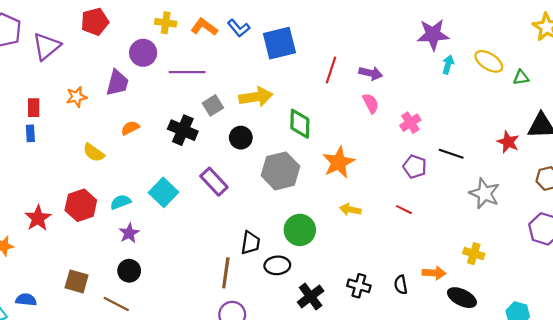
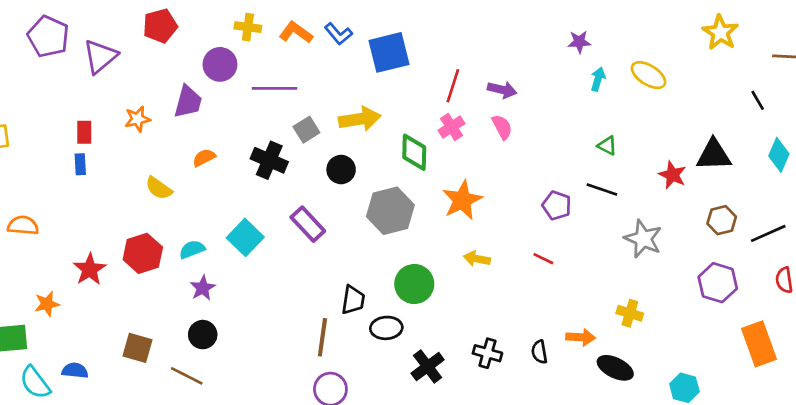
purple star: (433, 35) -> (579, 42), size x0.6
green triangle: (521, 77) -> (607, 146), moved, turned 35
pink cross: (410, 123) -> (452, 127), moved

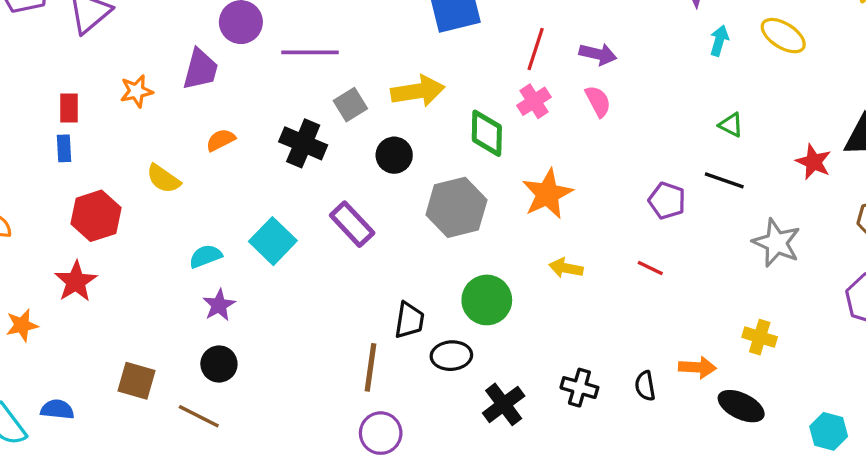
red hexagon: (143, 253) -> (96, 216), moved

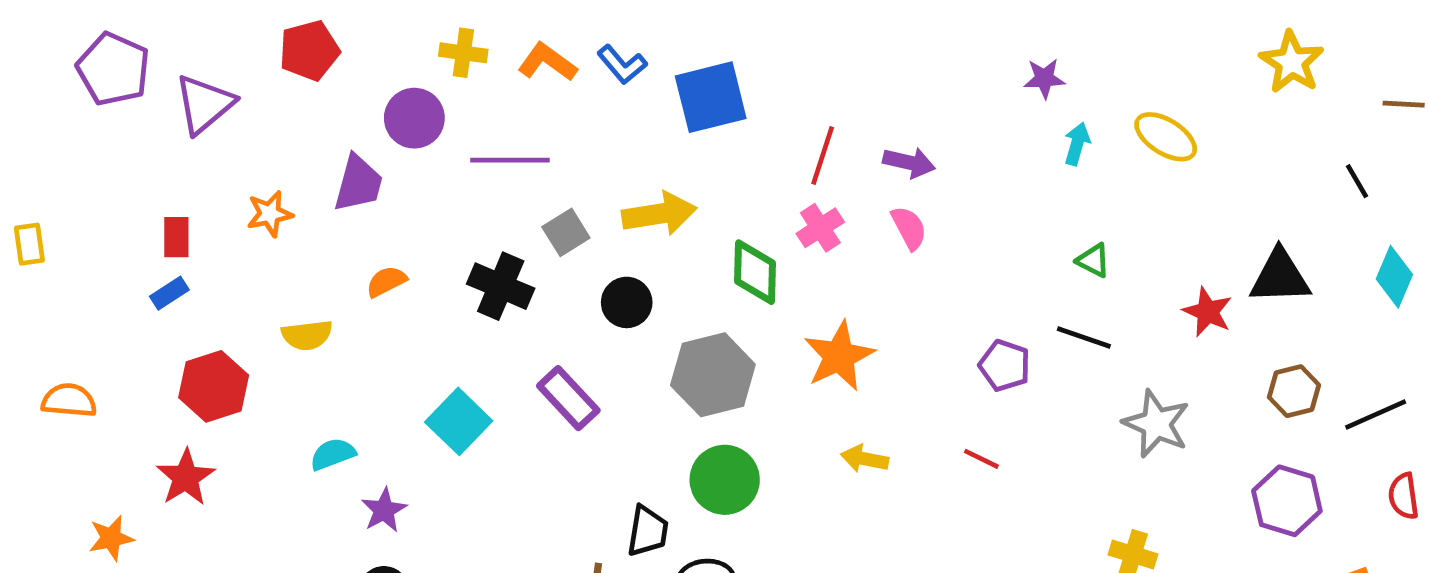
blue rectangle: (64, 148) -> (169, 293), turned 60
yellow semicircle: (163, 179) -> (307, 335), turned -42
cyan semicircle: (206, 256) -> (333, 454), moved
green circle: (487, 300) -> (725, 480), moved

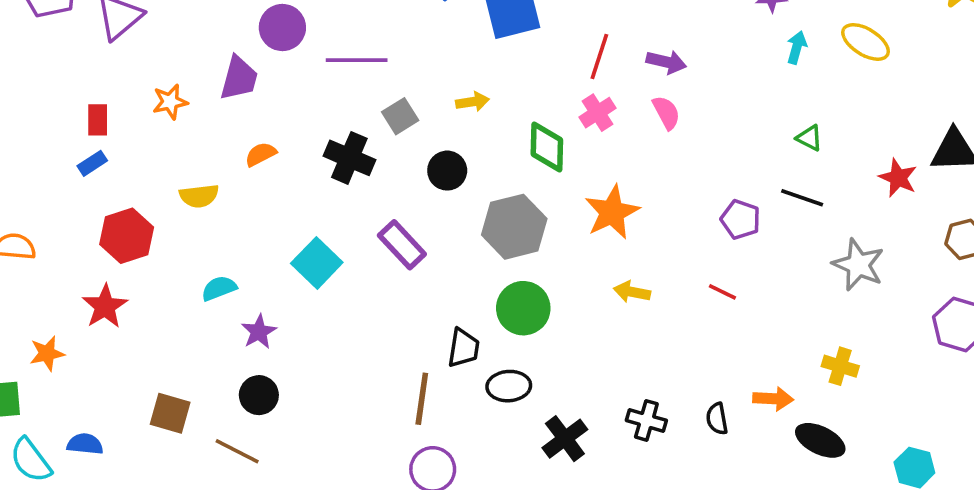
yellow arrow: (659, 214) -> (473, 102), size x0.6

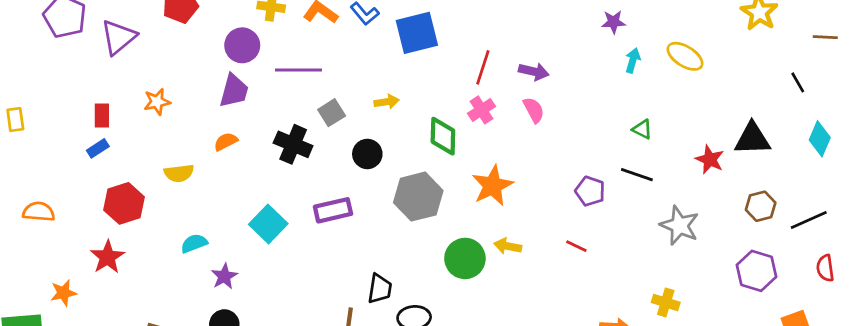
purple trapezoid: (239, 78) -> (234, 91), moved
purple rectangle: (402, 245) -> (333, 210), turned -60
green circle: (523, 308) -> (465, 258), moved

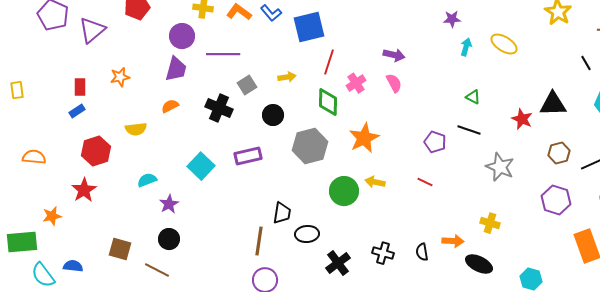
red line: (483, 67) -> (329, 62), moved

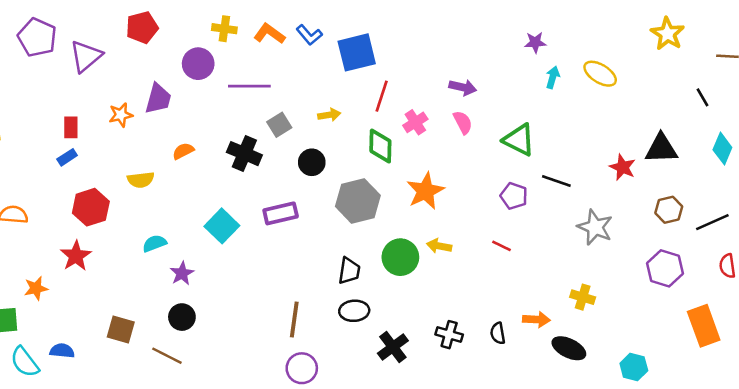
purple trapezoid: (176, 69) -> (158, 99), moved
green triangle: (473, 97) -> (519, 140), moved, size x1.8
black trapezoid: (282, 213) -> (349, 271), moved

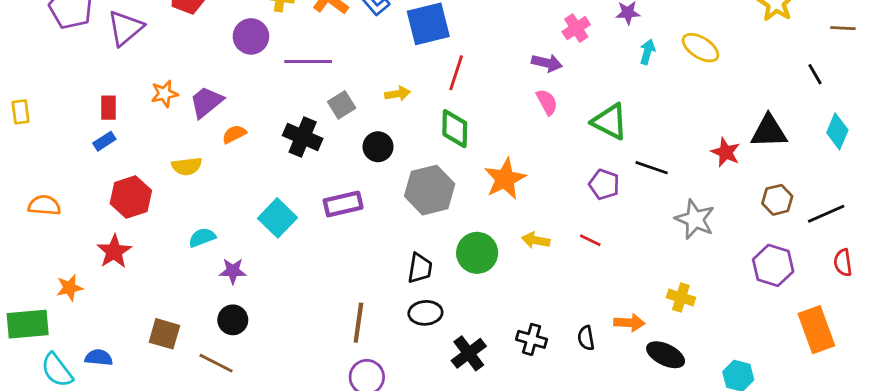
purple trapezoid: (158, 99) -> (206, 102), moved, turned -144
pink cross: (415, 122) -> (576, 28), moved
yellow arrow: (439, 246) -> (536, 240), moved
purple star: (182, 273) -> (233, 271), turned 30

